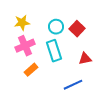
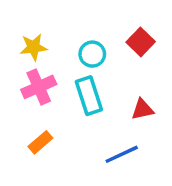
red square: (77, 29) -> (141, 42), moved
orange rectangle: (31, 70) -> (40, 142), moved

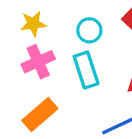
orange rectangle: (40, 142) -> (40, 114), size x1.5

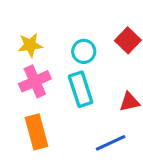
orange rectangle: (40, 114) -> (36, 132), turned -64

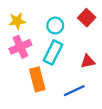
cyan rectangle: (81, 89) -> (53, 52), turned 45
orange rectangle: (36, 132) -> (37, 79), moved

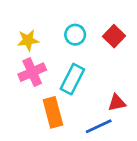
cyan circle: (55, 25) -> (75, 35), moved
red triangle: (88, 61) -> (117, 103), moved

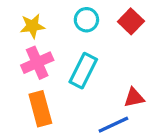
orange rectangle: (53, 112) -> (40, 109), moved

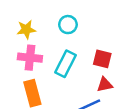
red square: (131, 21) -> (102, 59), moved, turned -30
pink cross: (37, 63) -> (30, 58), turned 30

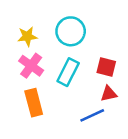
cyan circle: (68, 25) -> (71, 31), size x1.5
pink cross: (30, 58) -> (31, 66), turned 30

